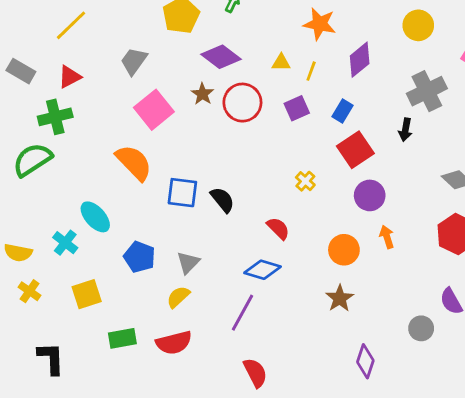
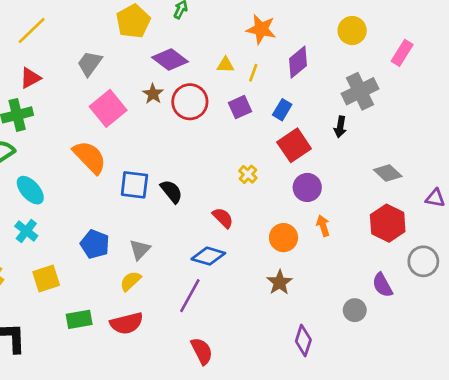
cyan ellipse: (95, 217) -> (30, 190), moved

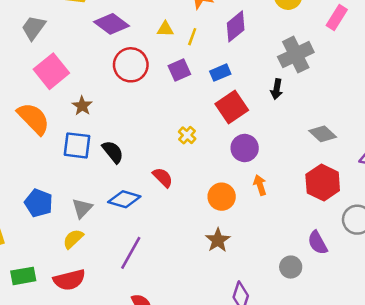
brown star: (153, 94) -> (82, 106), moved
blue rectangle: (282, 110) -> (220, 73), turned 36
blue diamond: (208, 256) -> (124, 199), moved

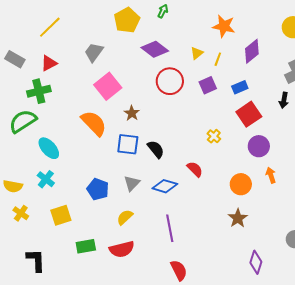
yellow triangle: (165, 29) -> (197, 53), turned -40
gray triangle: (82, 208) -> (132, 183), moved
purple line: (131, 253) -> (170, 228), turned -40

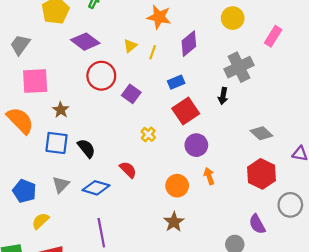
purple square: (208, 85) -> (131, 94), moved, turned -30
pink square: (108, 86) -> (35, 81), turned 36
yellow semicircle: (125, 217) -> (40, 221), moved

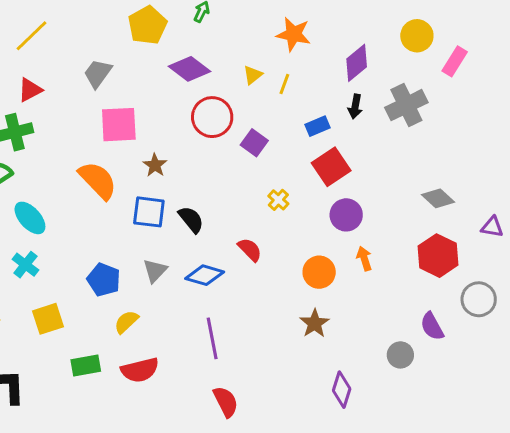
yellow circle: (233, 18) -> (417, 36), moved
purple diamond: (189, 44) -> (357, 63), moved
black arrow: (223, 96) -> (355, 107), moved

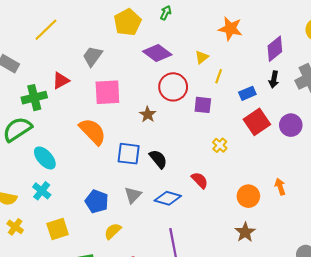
yellow line: (284, 84) -> (219, 76), moved
red triangle: (30, 90) -> (61, 81), moved
purple square: (254, 143) -> (203, 105), turned -30
brown star: (155, 165) -> (148, 114), moved
purple circle: (346, 215) -> (291, 125), moved

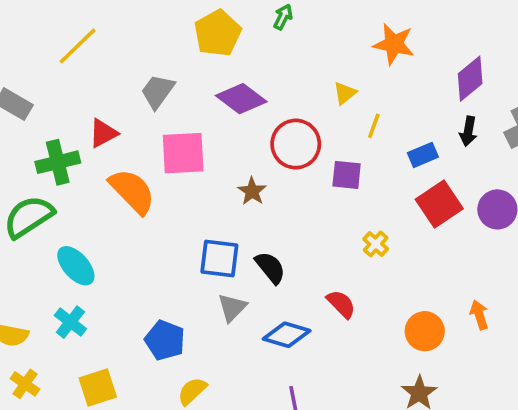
purple diamond: (157, 53) -> (241, 99), moved
orange semicircle: (93, 131) -> (132, 191), moved
gray triangle: (133, 195) -> (232, 308), moved

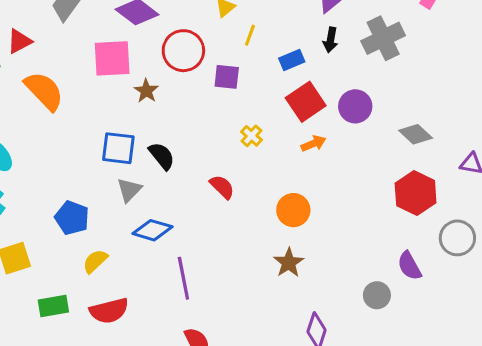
pink square: (183, 153) -> (112, 58), moved
orange arrow: (479, 315) -> (313, 144), moved, turned 85
blue diamond: (287, 335) -> (152, 230), moved

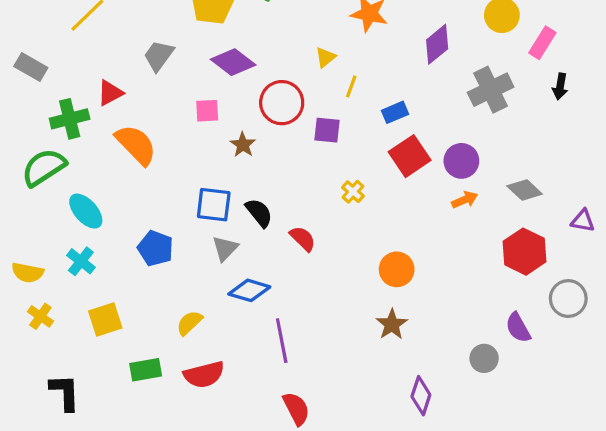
black arrow: (330, 40) -> (560, 86), moved
pink square: (112, 58) -> (207, 111), size x0.6
orange arrow: (313, 144) -> (465, 200), moved
red semicircle: (222, 187) -> (303, 239), moved
blue pentagon: (72, 218) -> (155, 248), moved

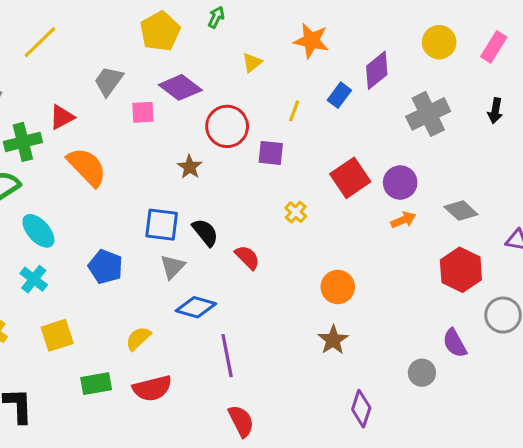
pink rectangle: (542, 43) -> (494, 47), moved
yellow triangle: (325, 57) -> (252, 62), moved
pink square: (207, 111) -> (143, 112), moved
blue rectangle: (395, 112) -> (339, 95), moved, turned -30

